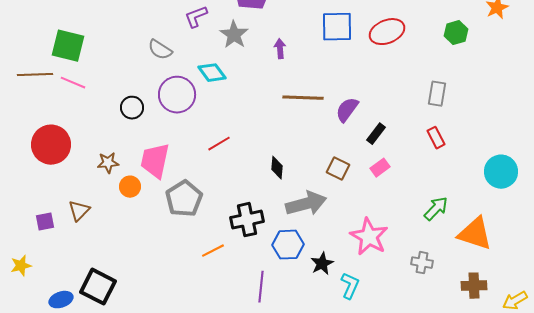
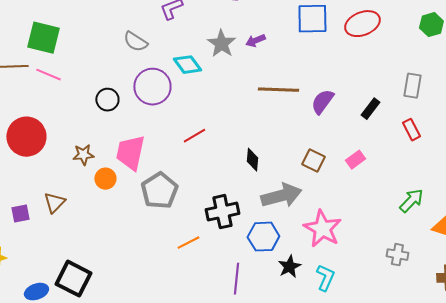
gray star: (234, 35) -> (221, 44), moved
purple arrow: (280, 49) -> (255, 41), turned -108
black rectangle: (376, 134) -> (370, 109), moved
pink star: (369, 237) -> (322, 229), moved
black star: (322, 264) -> (289, 267), moved

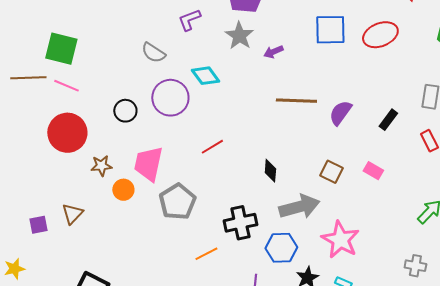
gray star: (221, 44) -> (239, 36), moved
red circle: (26, 137) -> (67, 133), moved
pink rectangle: (355, 160) -> (373, 171), turned 66

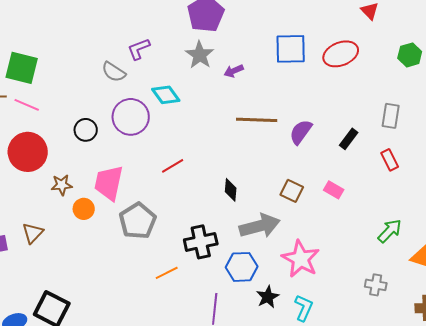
purple L-shape: (189, 20) -> (139, 49), moved

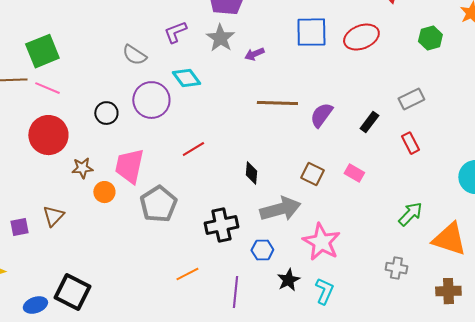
purple L-shape: (139, 49) -> (175, 32), moved
green square: (22, 68) -> (42, 51), turned -36
gray rectangle: (391, 116) -> (411, 99), turned 55
blue hexagon: (242, 267) -> (262, 250), size x0.7
orange line: (167, 273) -> (187, 274), moved

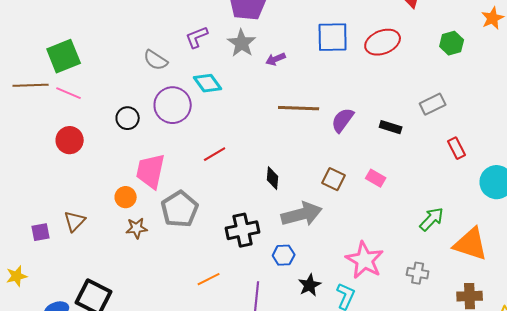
black rectangle: (369, 122) -> (391, 127), turned 70
red circle: (48, 135) -> (70, 140), size x0.7
red rectangle: (410, 143) -> (457, 148), moved
brown star: (82, 168) -> (137, 228), moved
pink star: (321, 242) -> (365, 260), moved

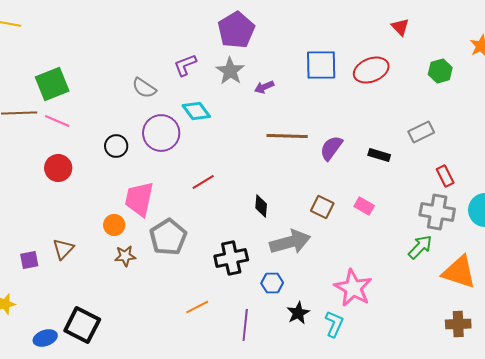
gray cross: (418, 273) -> (437, 212), moved, size x1.6

